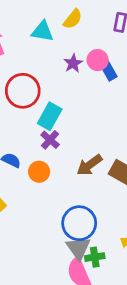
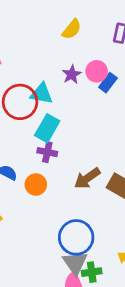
cyan triangle: (43, 31) -> (42, 94), moved
blue rectangle: (109, 71) -> (108, 83), turned 66
purple cross: (50, 140) -> (47, 152), turned -30

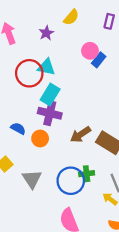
purple star: (72, 74) -> (46, 33), moved
purple cross: (47, 152) -> (50, 113), size x1.5
gray triangle: (75, 263) -> (32, 179), moved
green cross: (92, 272) -> (87, 174), moved

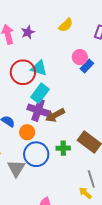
purple star: (46, 33) -> (28, 32), moved
brown arrow: (81, 135) -> (55, 115), moved
green cross: (87, 174) -> (63, 148), moved
blue circle: (71, 181) -> (36, 154), moved

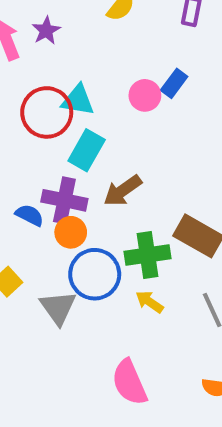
pink circle: (80, 57) -> (145, 95), moved
purple cross: (38, 110) -> (64, 200), moved
green cross: (63, 148) -> (147, 255), size x1.5
yellow arrow: (85, 193) -> (150, 302), moved

